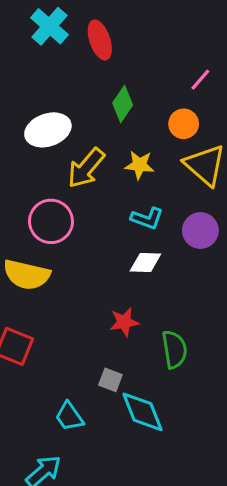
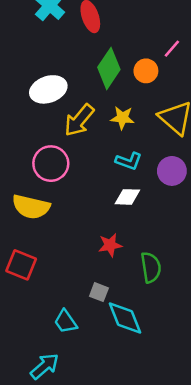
green diamond: (123, 104) -> (109, 68), size x1.4
orange circle: (184, 124) -> (146, 71), moved

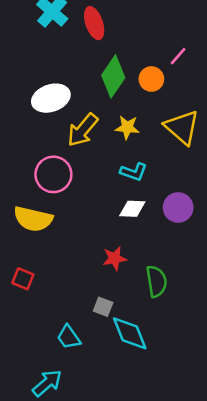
purple circle: (172, 171) -> (178, 207), moved
red square: (21, 265) -> (23, 279), size x0.7

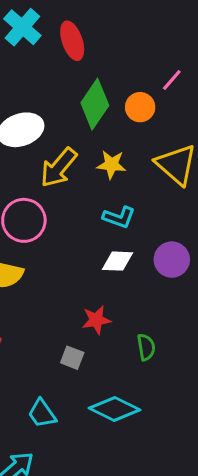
green semicircle: (156, 281) -> (146, 347), size x0.7
gray square: (103, 307) -> (72, 358), moved
cyan diamond: (130, 333) -> (114, 409), turned -42

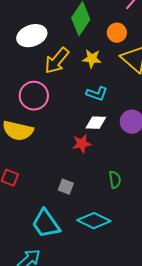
orange circle: (140, 107) -> (117, 33), moved
red star: (96, 320) -> (82, 144), moved
cyan trapezoid: (42, 414) -> (46, 224), size x1.5

